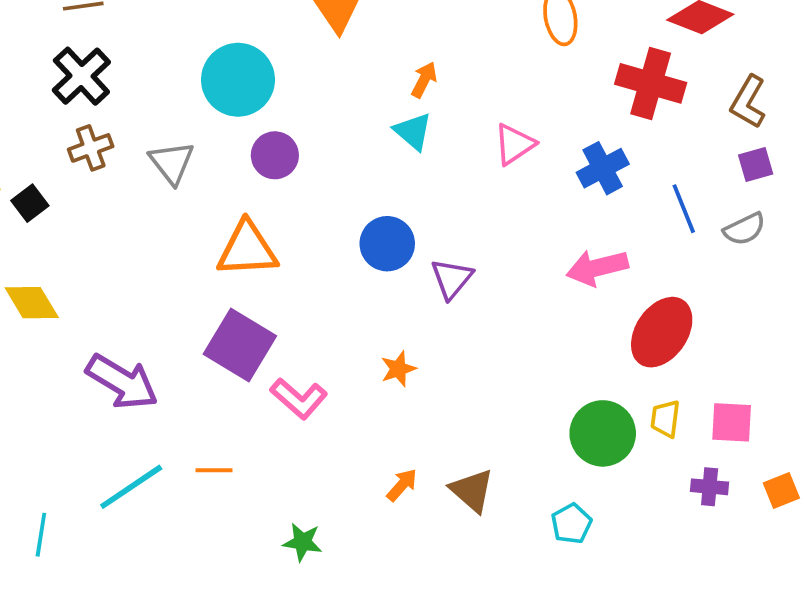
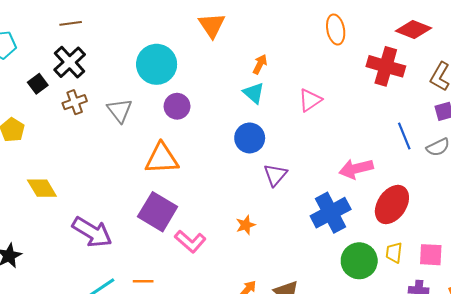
blue cross: (603, 168) -> (331, 213), moved, size x1.4
black square: (30, 203) -> (38, 84), moved
blue circle: (387, 244) -> (250, 138), moved

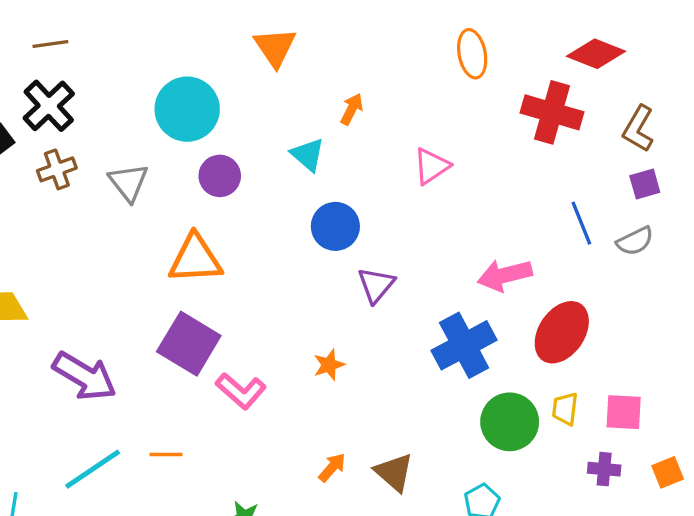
cyan triangle: (254, 93) -> (308, 155), moved

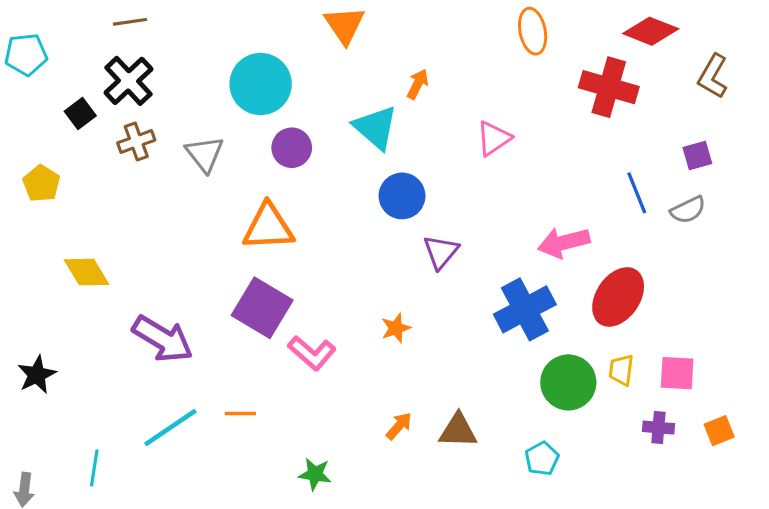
brown L-shape: (638, 129) -> (713, 76), moved
cyan triangle: (308, 155) -> (376, 128), size x1.4
brown triangle: (394, 472) -> (458, 431), turned -39

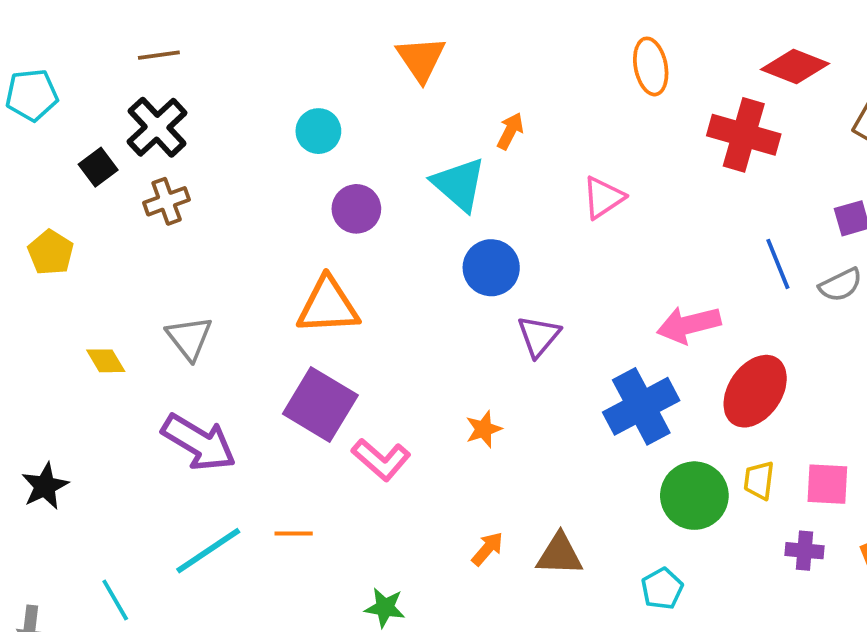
cyan circle: (261, 84) -> (318, 131), size x0.6
gray triangle: (205, 154) -> (189, 338), moved
yellow diamond: (87, 272) -> (106, 361), size x0.7
cyan line: (94, 468) -> (115, 600), turned -39

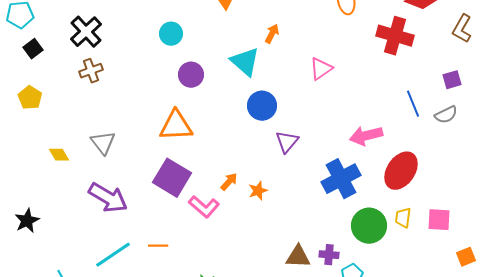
black square: (98, 167) -> (33, 49), moved
orange arrow: (487, 549) -> (229, 182), moved
purple cross: (805, 551) -> (329, 255), moved

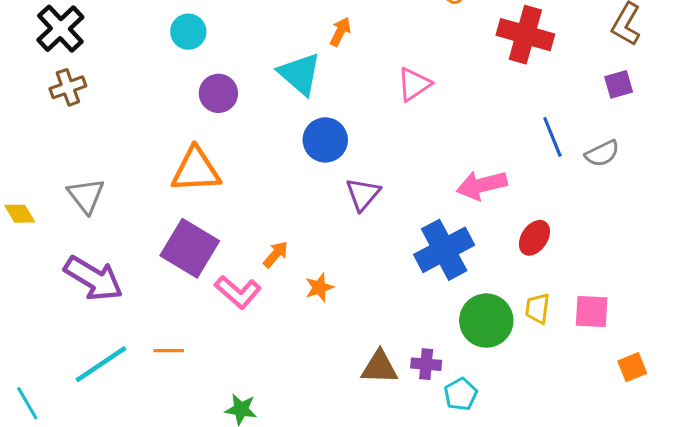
purple square: (452, 80) -> (619, 84), moved
red ellipse: (401, 171) -> (534, 238), size x0.6
orange star: (258, 191) -> (319, 287), moved

